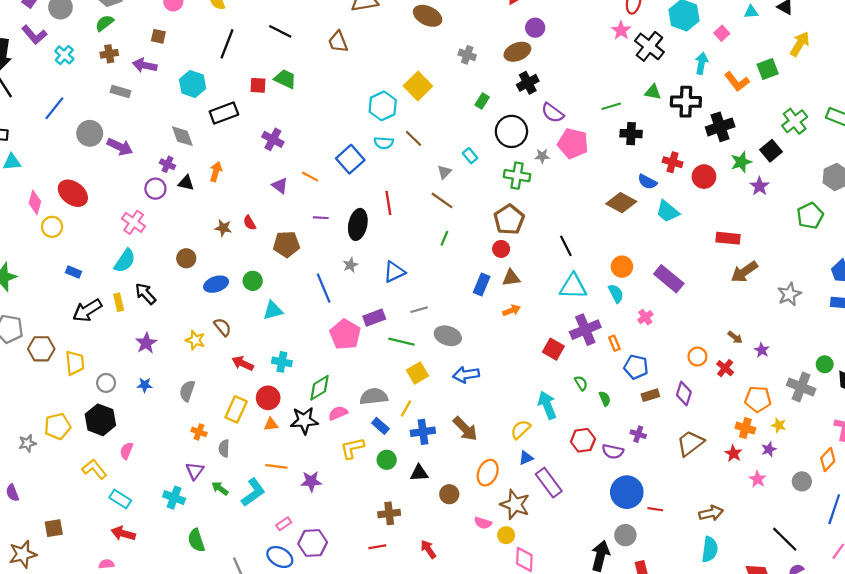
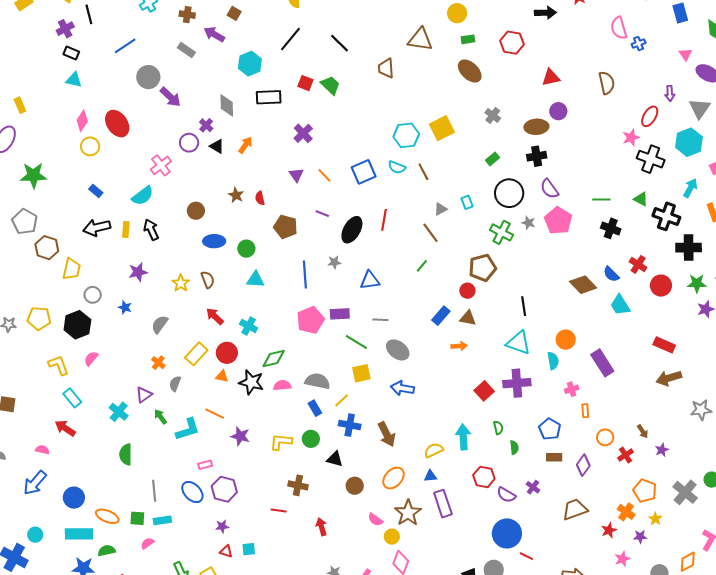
black cross: (649, 46) -> (651, 159), turned -36
orange rectangle: (614, 343) -> (585, 411), moved
yellow L-shape: (352, 448) -> (281, 442), moved

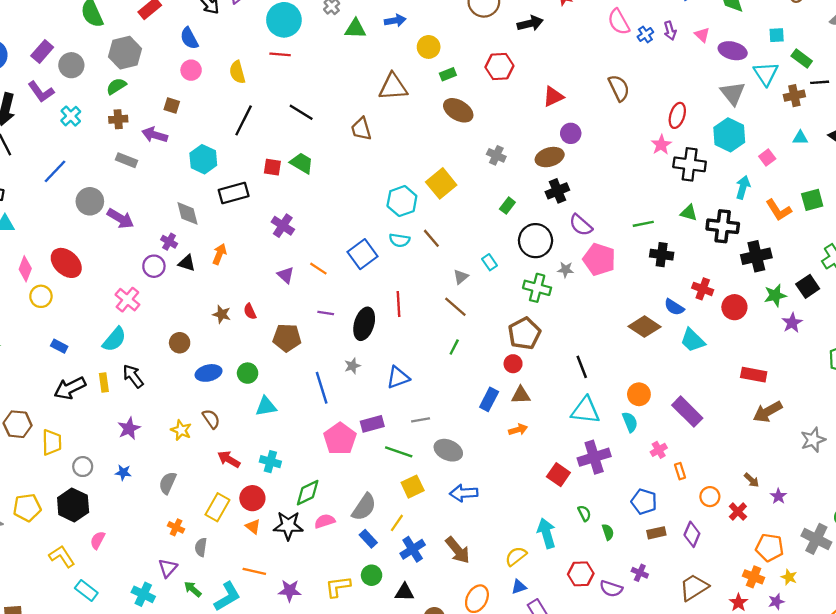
purple arrow: (670, 93) -> (670, 31), moved
orange triangle: (222, 376) -> (253, 526), turned 40
gray semicircle: (317, 381) -> (364, 507), turned 125
blue cross: (350, 425) -> (413, 549), turned -30

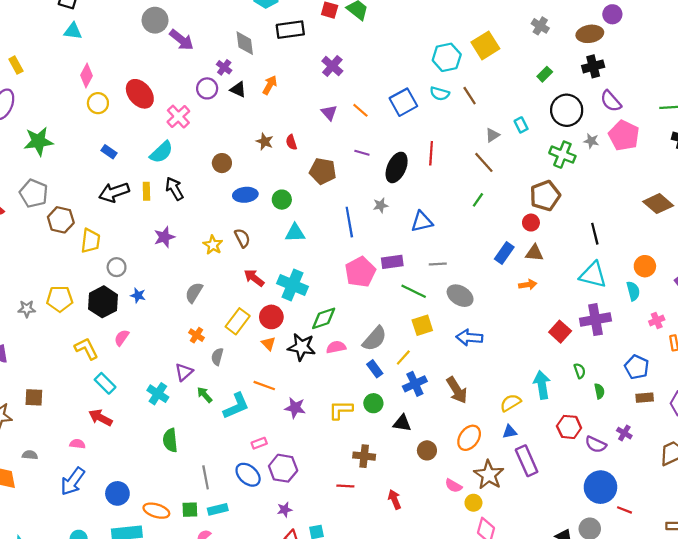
red ellipse: (66, 263) -> (140, 94), moved
cyan cross: (270, 462) -> (293, 285), size x1.5
blue star: (123, 472) -> (138, 295), moved

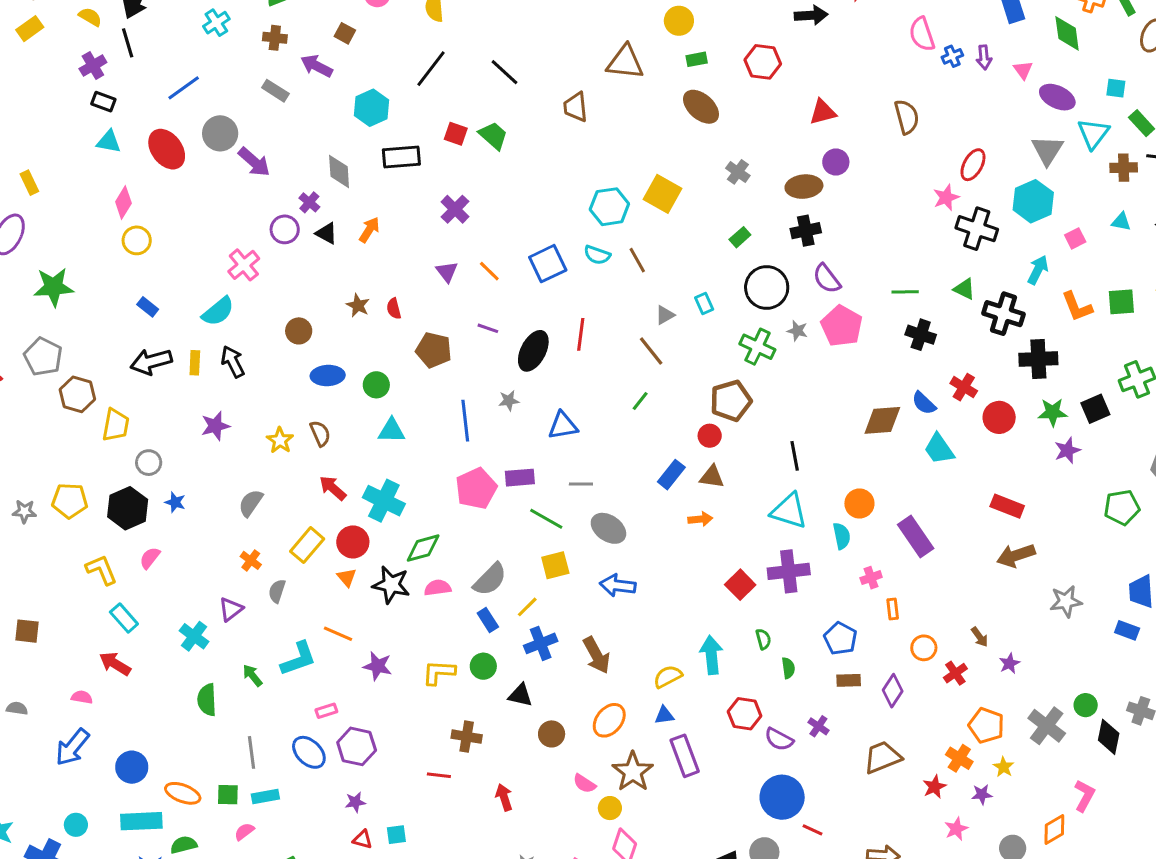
yellow square: (485, 45) -> (662, 194), turned -32
red ellipse: (140, 94) -> (167, 149), moved
brown diamond: (658, 204) -> (882, 420), turned -48
green arrow: (205, 395) -> (252, 675), moved

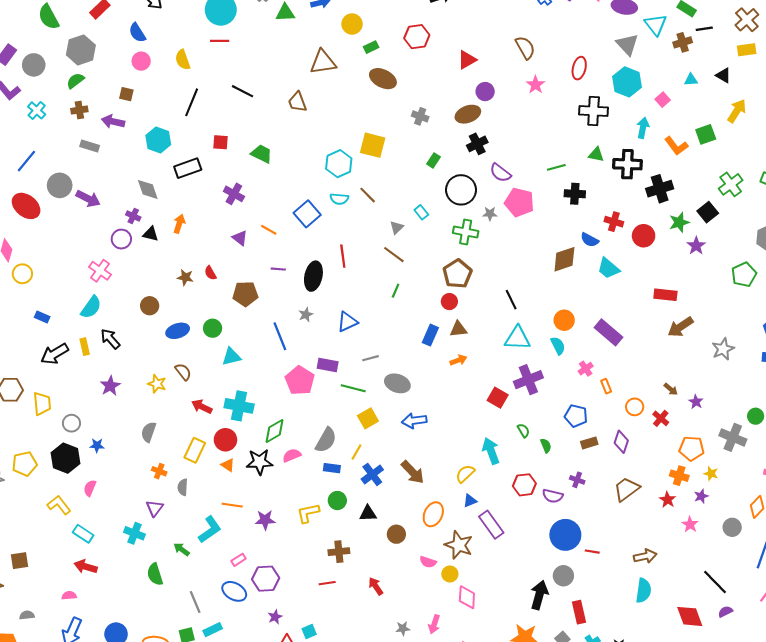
green trapezoid: (493, 136) -> (262, 154), moved
pink star: (946, 197) -> (535, 85), moved
purple rectangle: (520, 478) -> (328, 365), turned 30
blue rectangle: (488, 620) -> (332, 468), turned -35

